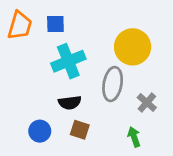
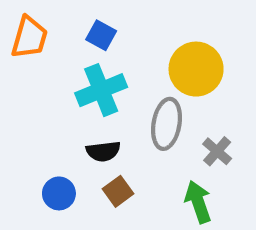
blue square: (55, 24) -> (101, 35), moved, turned 30
brown square: (80, 130) -> (118, 191), turned 36
green arrow: (134, 137) -> (198, 202), size x1.4

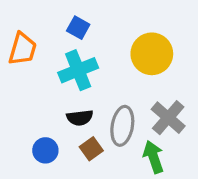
orange trapezoid: (29, 37) -> (22, 49), moved
gray ellipse: (167, 124) -> (122, 126), moved
gray cross: (217, 151) -> (168, 118), size x1.5

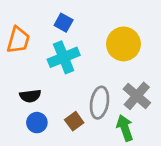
black semicircle: (80, 118) -> (30, 96), moved

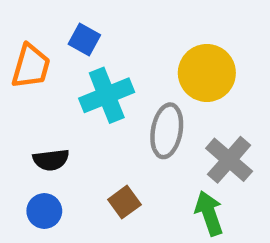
blue square: (64, 23) -> (84, 40), moved
gray ellipse: (99, 103) -> (167, 131), moved
blue circle: (37, 123) -> (44, 211), moved

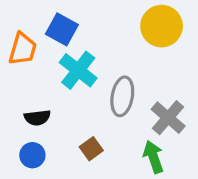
blue square: (84, 40) -> (62, 29), size x1.4
yellow circle: (207, 73) -> (162, 26), moved
cyan cross: (107, 95) -> (78, 70), turned -30

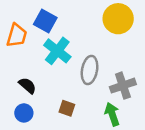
black semicircle: (37, 118) -> (27, 86), turned -132
gray cross: (168, 118) -> (123, 86), turned 30
brown square: (91, 149) -> (67, 108), turned -35

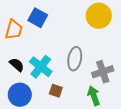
cyan cross: (57, 51) -> (41, 67), moved
black semicircle: (27, 86) -> (17, 65), moved
blue circle: (24, 113) -> (20, 95), size x1.5

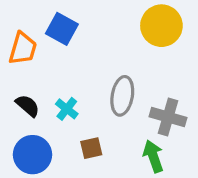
cyan cross: (41, 67) -> (67, 109), size x0.6
gray cross: (103, 72) -> (168, 117), turned 35
brown square: (56, 91) -> (91, 148), turned -32

